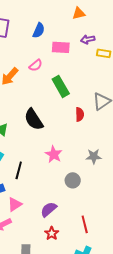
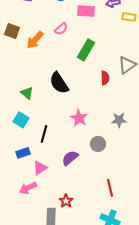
green rectangle: (61, 86) -> (86, 50), turned 60
purple semicircle: (49, 209) -> (70, 158), moved
red star: (52, 233) -> (66, 201), moved

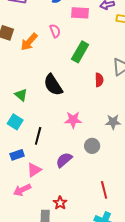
pink semicircle: (61, 29) -> (55, 31), turned -72
pink star: (79, 118) -> (73, 120), turned -30

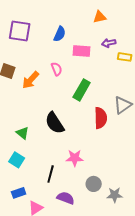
red semicircle: (99, 80) -> (101, 118), size x1.5
gray star: (113, 122) -> (115, 195), moved
black line: (38, 136) -> (51, 174), moved
purple semicircle: (64, 160) -> (66, 198), turned 60

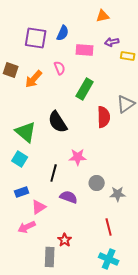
purple square: (20, 31) -> (36, 38), moved
green triangle: (23, 133) -> (26, 132), size x1.6

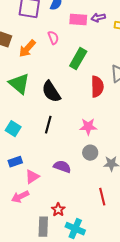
purple arrow: (112, 42) -> (98, 18), moved
green triangle: (26, 132) -> (19, 84), moved
pink star: (78, 157) -> (88, 127), moved
black line: (54, 173) -> (48, 125), moved
cyan cross: (109, 259) -> (75, 229), moved

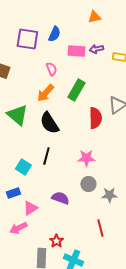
orange arrow: (27, 49) -> (45, 93), moved
cyan square: (13, 129) -> (23, 167), moved

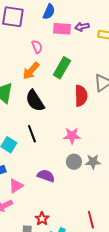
blue semicircle: (54, 34) -> (49, 12), moved
black line: (46, 156) -> (32, 134), turned -36
gray star: (109, 195) -> (93, 162), moved
red line: (100, 228) -> (91, 220), moved

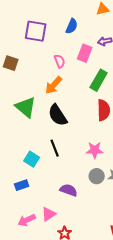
pink rectangle: (62, 29) -> (85, 53), moved, turned -72
green rectangle: (62, 68) -> (99, 80), moved
pink triangle: (16, 186) -> (49, 214), moved

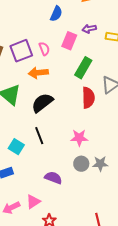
purple square: (36, 31) -> (21, 51), moved, turned -30
orange arrow: (54, 85) -> (38, 73), turned 42
black semicircle: (58, 115) -> (42, 103), turned 85

